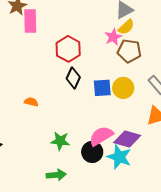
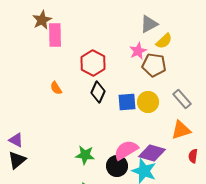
yellow semicircle: (126, 27) -> (164, 41), moved
orange semicircle: (31, 102) -> (56, 88), moved, turned -136

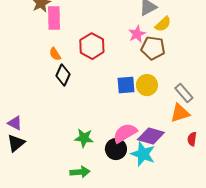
orange semicircle: (56, 88) -> (55, 54), moved
black diamond: (98, 92) -> (63, 75), moved
gray rectangle: (182, 99) -> (184, 93), moved

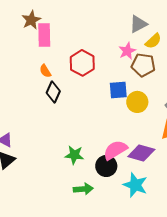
blue square: (126, 85) -> (118, 90), moved
cyan star: (143, 154) -> (135, 185), moved
green arrow: (80, 172) -> (83, 189), moved

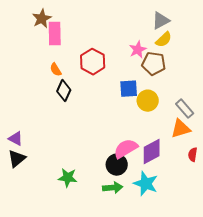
gray triangle: (138, 24) -> (161, 21), moved
purple diamond: (141, 153) -> (152, 152), turned -44
green star: (74, 155) -> (68, 178), moved
green arrow: (83, 189) -> (113, 188), moved

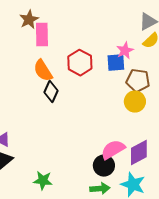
brown pentagon: (154, 64) -> (138, 81), moved
orange semicircle: (56, 70) -> (43, 71), size x1.6
blue square: (129, 89) -> (116, 63), moved
green star: (68, 178) -> (43, 181), moved

